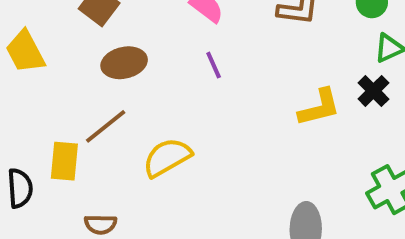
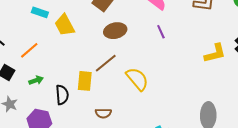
yellow semicircle: (167, 157) -> (137, 79), turned 80

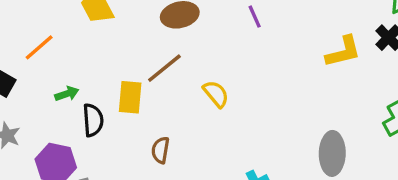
yellow semicircle: (137, 79) -> (216, 94), size x0.7
green arrow: (36, 80) -> (67, 94), moved
brown semicircle: (103, 113) -> (160, 150), turned 98

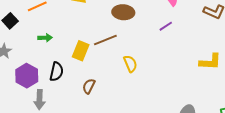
purple line: (255, 17) -> (166, 26), turned 64
black semicircle: (93, 120) -> (56, 72), moved

